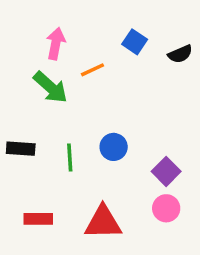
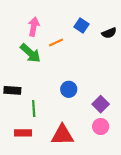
green line: (70, 157) -> (34, 108), moved

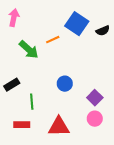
blue square: (81, 26) -> (77, 24), size x1.6
pink arrow: (34, 27) -> (14, 18), moved
black rectangle: (12, 90) -> (12, 85), turned -35

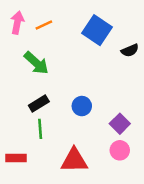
black semicircle: (103, 31) -> (130, 50), moved
orange line: (53, 40) -> (44, 25), moved
black rectangle: (12, 85) -> (39, 103), moved
red rectangle: (22, 125) -> (16, 158), moved

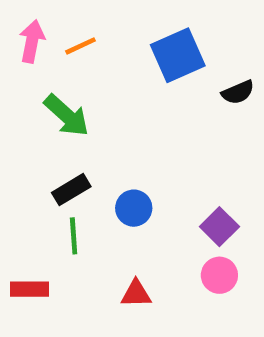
blue square: (97, 30) -> (178, 55), turned 32
blue circle: (82, 106) -> (134, 208), moved
red triangle: (74, 160) -> (136, 294), size x0.6

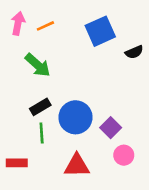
blue circle: (134, 208) -> (75, 117), size x1.6
purple square: (219, 227) -> (111, 128), moved
red triangle: (136, 294) -> (77, 166), size x1.5

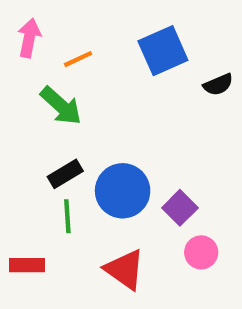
orange line: (45, 26) -> (78, 59), moved
red triangle: (77, 166) -> (125, 269), turned 36

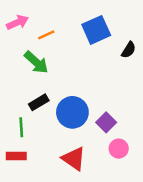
pink arrow: (29, 38) -> (17, 22), turned 55
black semicircle: (218, 85) -> (129, 50), turned -35
green line: (67, 216) -> (21, 127), moved

